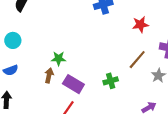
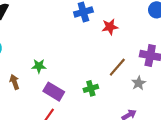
red star: (140, 24) -> (110, 27), moved
brown arrow: (49, 76) -> (14, 82), moved, turned -32

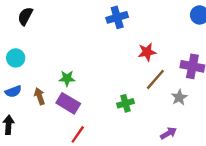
red star: (110, 27) -> (147, 52), moved
purple rectangle: (54, 92) -> (68, 103), moved

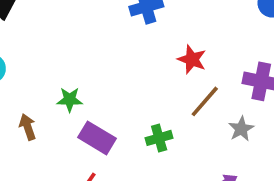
red star: (147, 52) -> (192, 59), turned 30
purple rectangle: (68, 103) -> (97, 138), moved

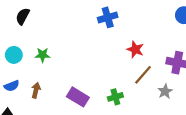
green star: (70, 100) -> (43, 55), moved
brown arrow: (28, 127) -> (36, 90), turned 32

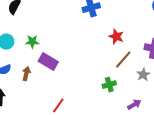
purple rectangle: (78, 97) -> (48, 62), moved
green cross: (115, 97) -> (109, 85), moved

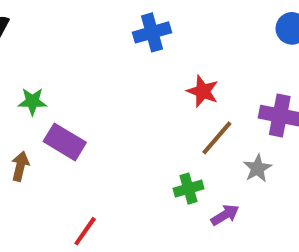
purple arrow: (134, 105) -> (225, 215), moved

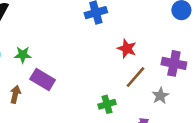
green cross: (188, 189) -> (107, 104), moved

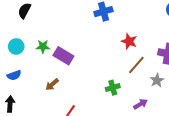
purple rectangle: (43, 80) -> (63, 56), moved
brown arrow: (15, 94) -> (52, 84), moved, turned -144

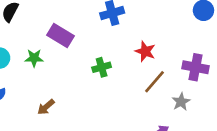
purple rectangle: (63, 56) -> (61, 36), moved
green cross: (113, 88) -> (102, 67), moved

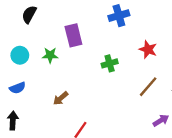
purple rectangle: (61, 36) -> (73, 35), turned 45
brown line: (155, 82) -> (148, 87), moved

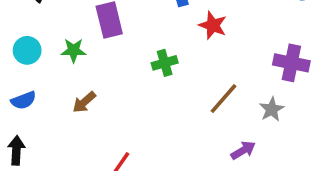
red star: (148, 49) -> (213, 25), moved
brown arrow: (61, 98) -> (84, 102), moved

